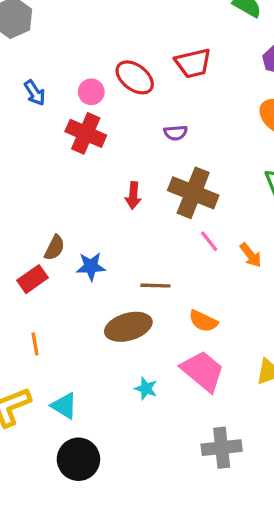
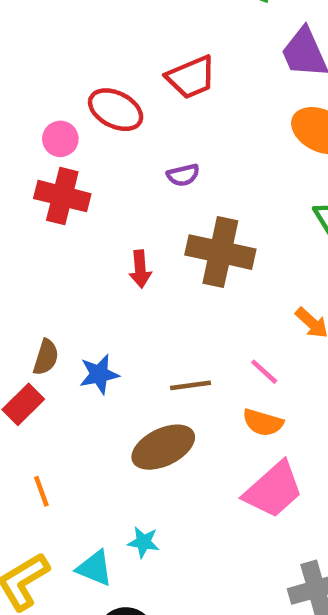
pink line: (209, 241) -> (264, 372), moved
pink trapezoid: (203, 371) -> (273, 490), turned 108
cyan star: (146, 389) -> (143, 542), moved

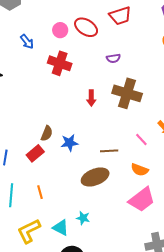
pink circle: (60, 139) -> (60, 30), moved
pink line: (264, 372) -> (141, 139), moved

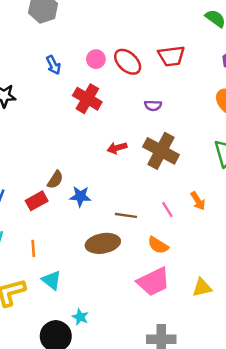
red arrow: (91, 98) -> (117, 148), turned 63
cyan star: (83, 218) -> (80, 317), moved
cyan triangle: (61, 228) -> (52, 280), moved

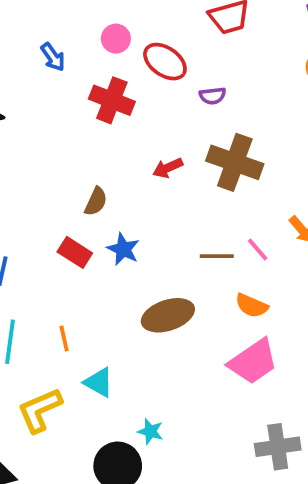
red ellipse: (128, 62) -> (165, 62), moved
brown semicircle: (55, 180) -> (96, 201), moved
blue star: (80, 196) -> (123, 249), turned 30
red rectangle: (37, 201) -> (75, 252), moved, turned 70
brown line: (126, 215) -> (217, 256), moved

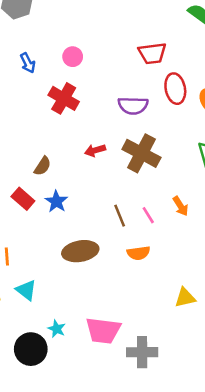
red ellipse: (165, 62) -> (175, 89), moved, turned 36
purple semicircle: (213, 96) -> (133, 106), size x1.6
brown line: (217, 256) -> (120, 216), turned 60
orange semicircle: (252, 306) -> (139, 253), turned -40
pink trapezoid: (253, 362) -> (103, 331), moved, turned 33

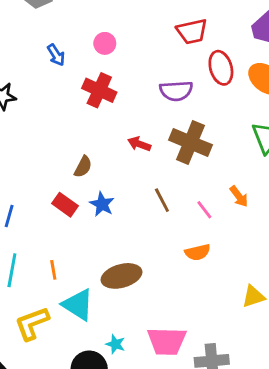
red arrow: (95, 150) -> (139, 144), turned 42
brown line: (120, 216) -> (162, 200), moved
brown ellipse: (80, 251) -> (121, 276), moved
cyan triangle: (26, 290) -> (78, 305), size x1.4

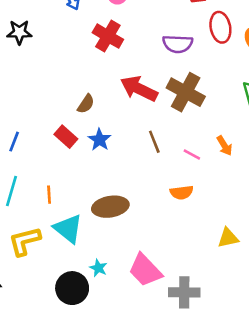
red arrow: (139, 144) -> (139, 89), size x1.8
pink line: (204, 210) -> (192, 155), turned -30
pink trapezoid: (167, 341) -> (145, 270), turned 39

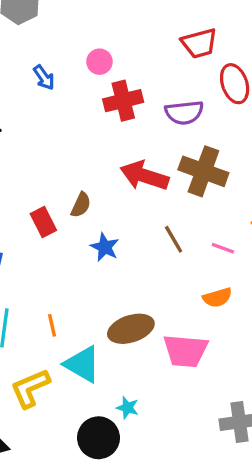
red cross: (108, 36) -> (123, 101), moved, turned -36
red rectangle: (66, 137) -> (43, 222), moved, turned 30
pink trapezoid: (145, 270) -> (186, 351), moved, turned -33

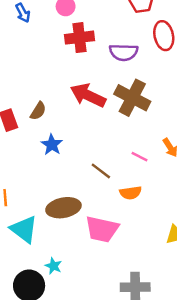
brown line: (174, 239) -> (101, 171), moved, turned -30

